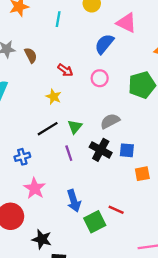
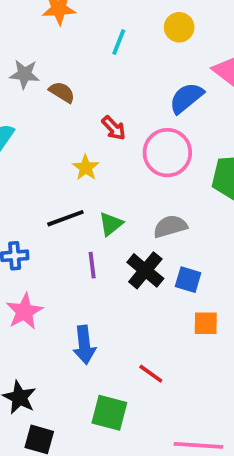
brown semicircle: (31, 55) -> (62, 92), turned -42
pink circle: (100, 78) -> (167, 153), size x1.6
green square: (95, 222) -> (109, 413), moved, turned 30

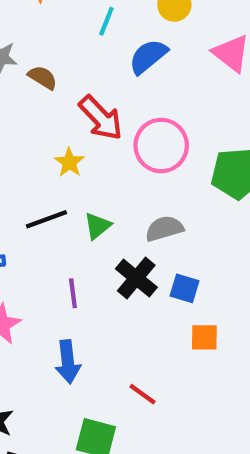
blue semicircle: (186, 98) -> (148, 56), moved
red arrow: (114, 128) -> (101, 118), size x1.6
purple line: (92, 265) -> (73, 293), moved

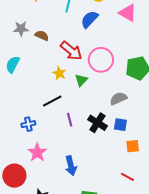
green triangle: (98, 226) -> (81, 80), moved
gray semicircle: (164, 229) -> (118, 99), moved
purple line: (73, 293) -> (70, 120), moved
red line: (143, 394) -> (127, 177), moved

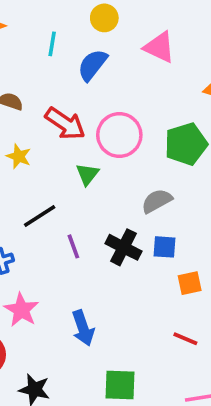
yellow star: (59, 73) -> (19, 156), moved

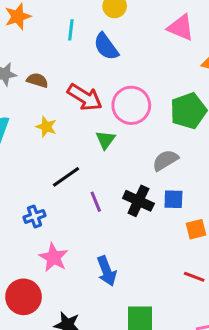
pink triangle: (159, 47) -> (181, 28), moved
blue semicircle: (92, 65) -> (106, 47), turned -72

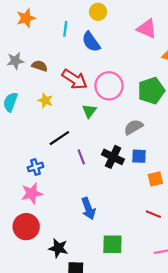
pink star: (54, 257) -> (32, 193), moved, turned 30

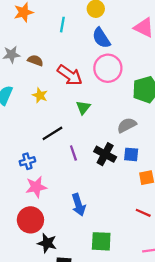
blue semicircle: (91, 42) -> (101, 38), moved
pink circle: (109, 86) -> (108, 68), moved
pink star: (32, 193) -> (36, 187), moved
red circle: (26, 227) -> (30, 220), moved

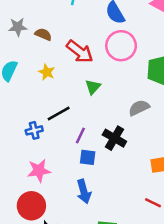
purple line: (73, 153) -> (80, 135), turned 42
blue square: (131, 154) -> (88, 157), moved
blue cross: (27, 161) -> (34, 130), moved

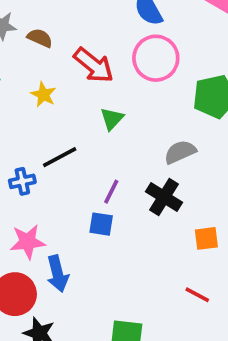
purple line: (80, 135) -> (111, 192), moved
black cross: (114, 138) -> (164, 197), moved
blue arrow: (84, 191) -> (58, 274), moved

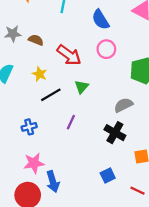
pink circle: (156, 58) -> (106, 49), size x0.7
black line: (60, 157) -> (51, 95), moved
purple line: (111, 192) -> (71, 122), moved
blue square: (101, 224) -> (108, 176), moved, turned -32

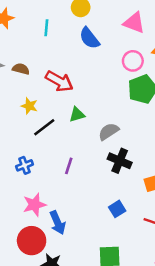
pink circle: (106, 49) -> (133, 61), moved
green triangle: (81, 87) -> (77, 115), turned 40
gray semicircle: (123, 105) -> (109, 131), moved
purple line: (71, 122) -> (69, 166), moved

